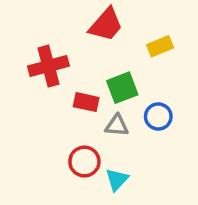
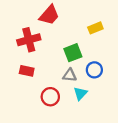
red trapezoid: (106, 25) -> (49, 15), moved
red rectangle: (86, 102) -> (27, 71), moved
cyan triangle: (117, 180) -> (80, 93), moved

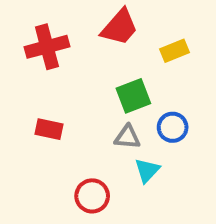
red trapezoid: (49, 15) -> (120, 27), moved
red cross: (29, 40) -> (47, 47), moved
red circle: (50, 97) -> (92, 196), moved

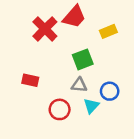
red cross: (47, 47) -> (45, 29), moved, turned -30
blue circle: (173, 127) -> (110, 91), moved
red circle: (92, 196) -> (60, 109), moved

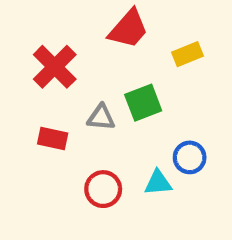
red cross: (45, 29) -> (55, 67), moved
gray triangle: (79, 85) -> (101, 117), moved
cyan triangle: (91, 106) -> (158, 183), turned 42

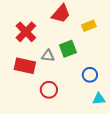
red rectangle: (53, 138) -> (25, 66), size x1.5
cyan triangle: (158, 183) -> (99, 99), moved

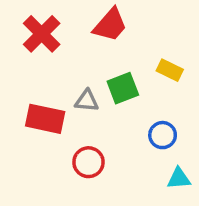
yellow rectangle: (89, 26) -> (170, 70), moved, turned 48
red cross: (26, 32) -> (42, 34), moved

